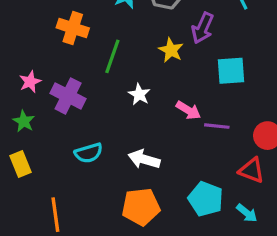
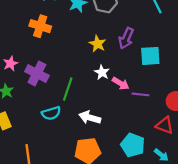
purple arrow: (203, 28) -> (126, 38), moved
yellow star: (171, 50) -> (97, 44), moved
green line: (112, 56) -> (68, 89), moved
white star: (139, 94) -> (102, 72), moved

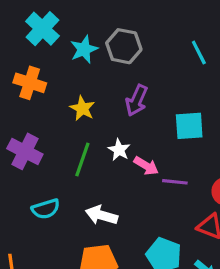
purple arrow: (126, 38) -> (137, 100), moved
yellow star: (97, 44) -> (82, 108), moved
green line: (68, 89) -> (82, 159), moved

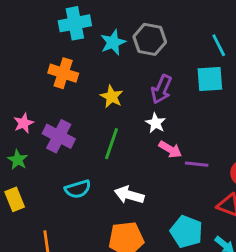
cyan cross: (42, 29) -> (75, 23), turned 36
cyan square: (189, 126) -> (210, 79), moved
white star: (119, 150) -> (156, 123), moved

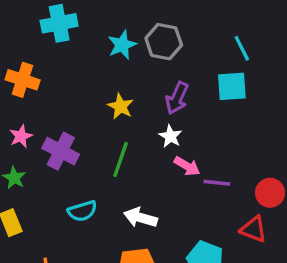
cyan cross: (75, 23) -> (59, 23), moved
orange cross: (63, 73) -> (23, 80), moved

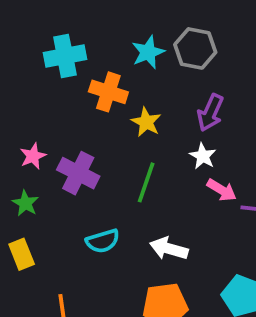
cyan cross: (59, 23) -> (65, 56), moved
orange cross: (23, 80) -> (108, 92), moved

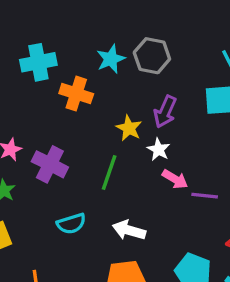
yellow star: (146, 122) -> (129, 128), moved

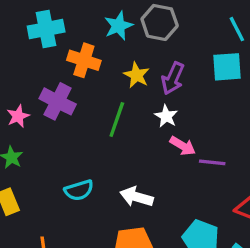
yellow star: (129, 128) -> (137, 75), moved
purple cross: (50, 164) -> (58, 101), moved
green line: (109, 173) -> (117, 120), moved

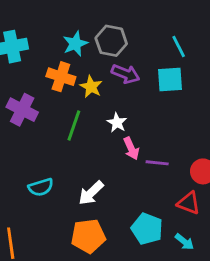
orange cross: (84, 60) -> (61, 77), moved
purple arrow: (173, 78) -> (126, 74), moved, turned -92
pink arrow: (183, 146) -> (131, 148), turned 35
white arrow: (137, 197) -> (91, 193), turned -60

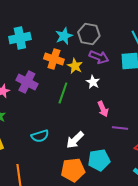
white star: (117, 123) -> (93, 82), moved
purple line: (157, 163) -> (120, 128), moved
cyan pentagon: (147, 229) -> (99, 160), moved, turned -30

